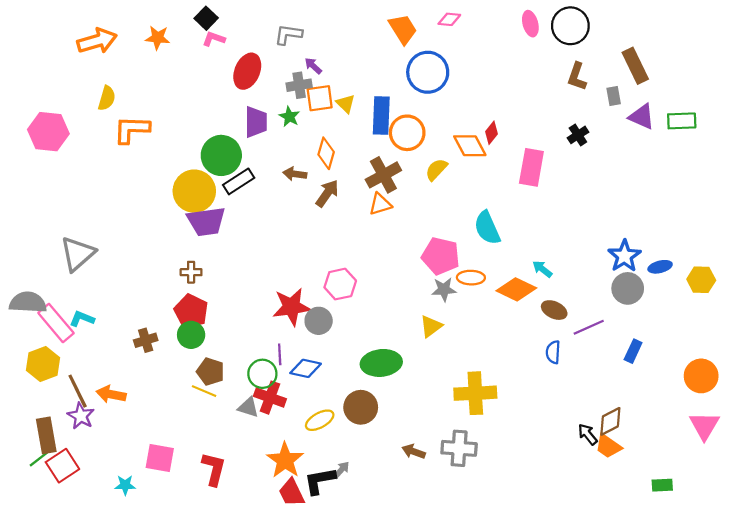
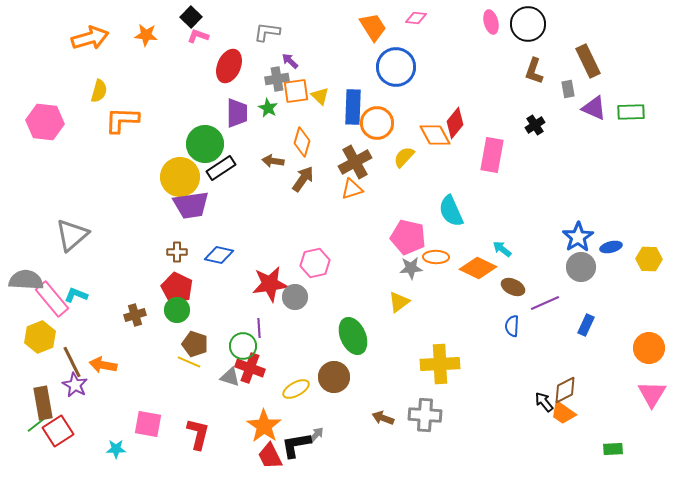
red diamond: (491, 133) -> (455, 123), size x1.4
green ellipse: (381, 363) -> (353, 336), turned 72
blue diamond: (306, 368) -> (219, 255), moved

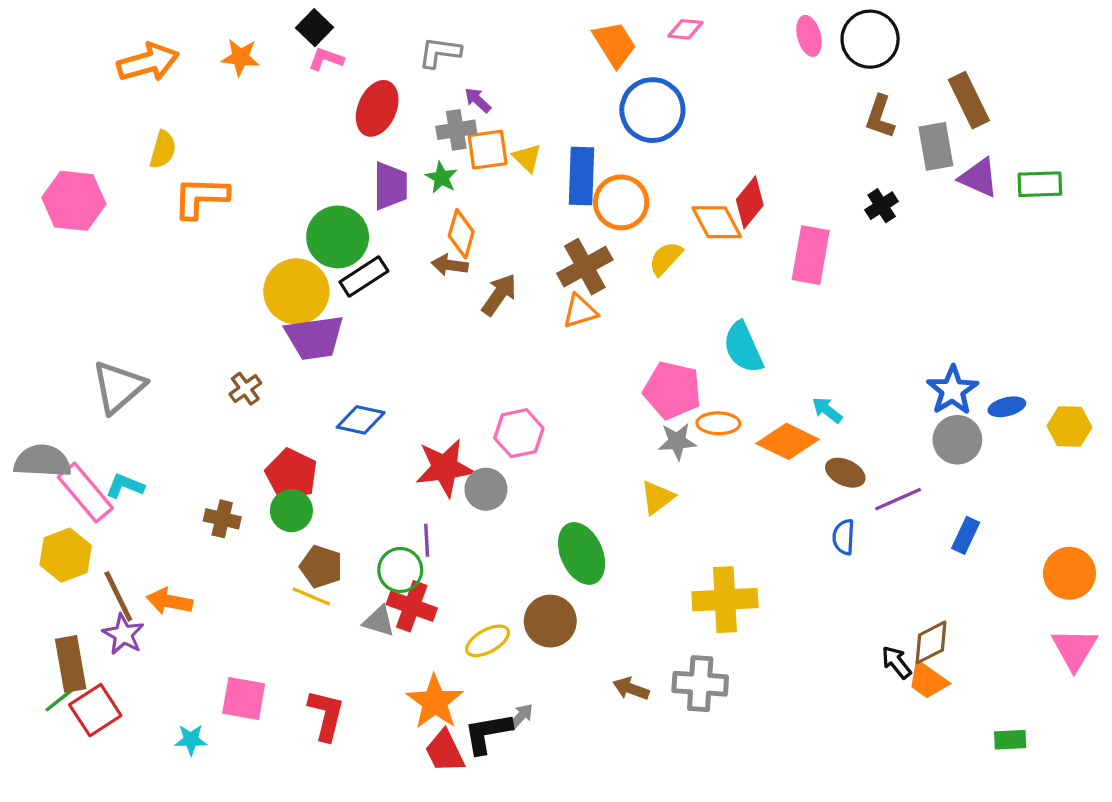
gray rectangle: (568, 89) -> (936, 146), size x1.6
orange diamond: (302, 142) -> (461, 234), moved
brown cross: (177, 252) -> (245, 389), moved, turned -36
brown cross: (135, 315) -> (222, 519), turned 30

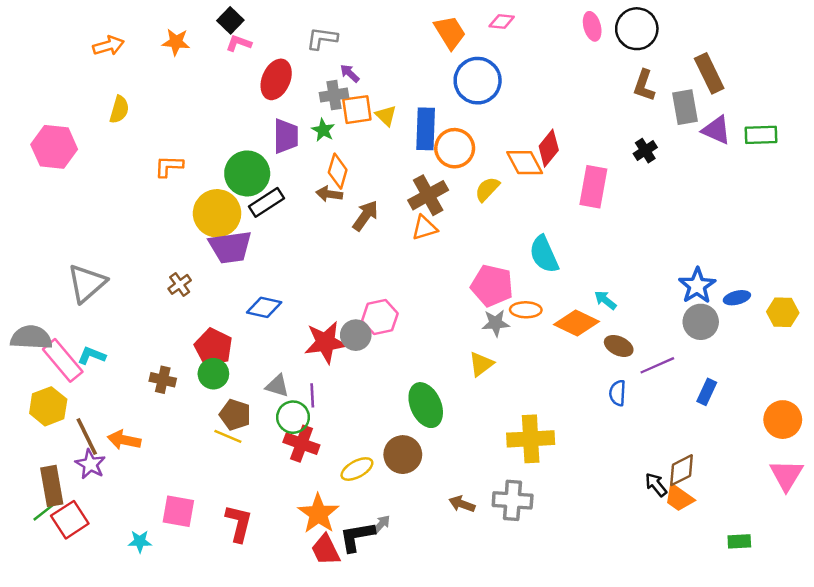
orange arrow: (148, 62) -> (108, 46), size x0.7
orange L-shape: (201, 197) -> (169, 166), moved, size x0.7
gray circle: (486, 489) -> (356, 335), moved
gray triangle: (379, 621) -> (277, 386), moved

